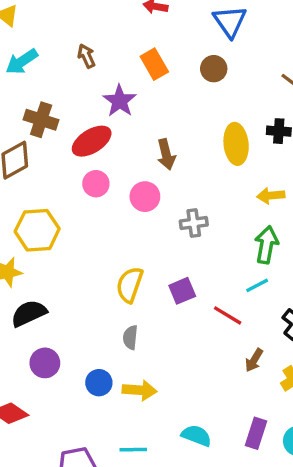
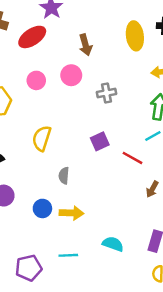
pink circle: (96, 184) -> (36, 80), moved
yellow semicircle: (130, 285) -> (42, 138), moved

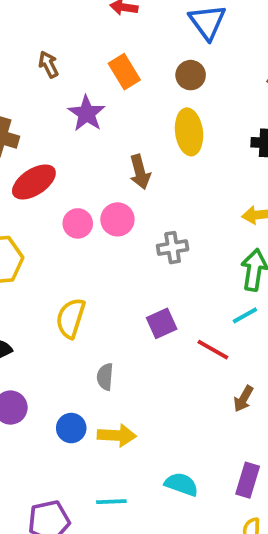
yellow ellipse: (135, 36) -> (189, 132), moved
red ellipse: (32, 37) -> (34, 182), moved
pink circle: (36, 80) -> (78, 223), moved

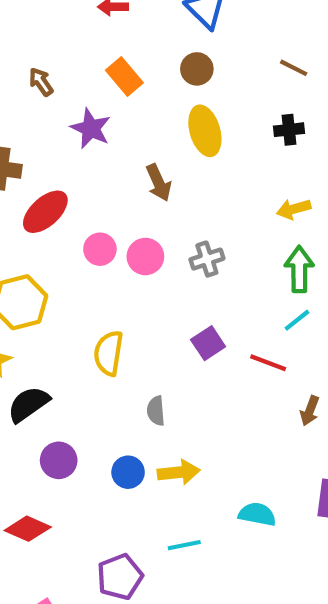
pink circle: (117, 219) -> (145, 256), moved

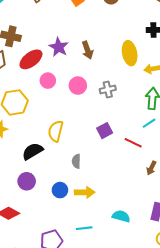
purple star: (91, 128) -> (59, 47), moved
yellow ellipse: (205, 131) -> (130, 53), moved
pink circle: (100, 249) -> (48, 81), moved
black semicircle: (28, 404) -> (33, 151), moved

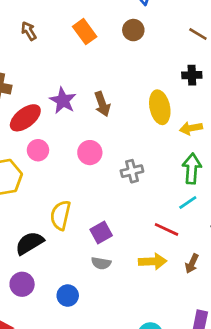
pink circle: (48, 81) -> (38, 150), moved
gray cross: (108, 89) -> (132, 171), moved
purple square: (105, 131) -> (101, 233), moved
gray semicircle: (76, 161) -> (101, 263), moved, turned -80
yellow arrow: (85, 192) -> (153, 261), moved

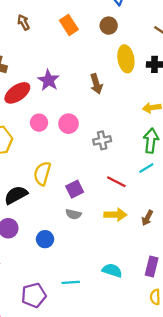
brown arrow: (102, 104) -> (96, 84), moved
yellow ellipse: (160, 107) -> (126, 59), moved
pink circle: (38, 150) -> (39, 123), moved
red line: (166, 229) -> (116, 182), moved

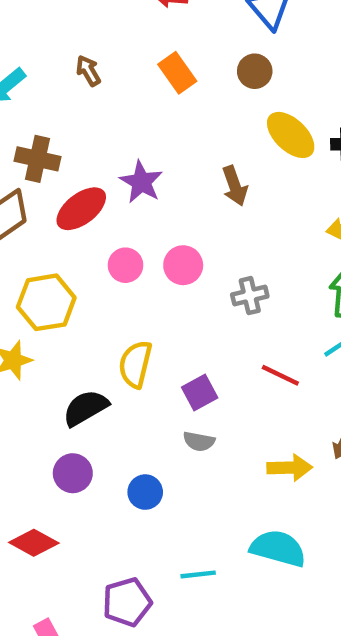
yellow ellipse: (126, 59) -> (291, 135), turned -35
yellow arrow: (115, 215) -> (290, 468), moved
cyan semicircle: (112, 270) -> (278, 548), size x1.4

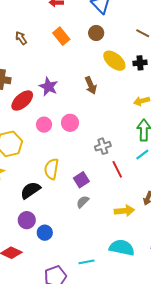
gray cross: (250, 296) -> (103, 146), moved
red line: (280, 375) -> (117, 169), turned 42
gray semicircle: (199, 441) -> (83, 202), turned 128
blue circle: (145, 492) -> (45, 233), moved

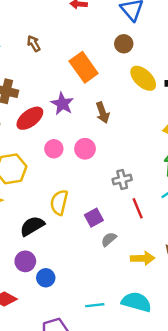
orange rectangle: (61, 36) -> (84, 67), moved, size x1.4
brown arrow: (91, 85) -> (103, 113), moved
gray semicircle: (83, 202) -> (109, 239), moved
cyan line: (86, 262) -> (95, 305), moved

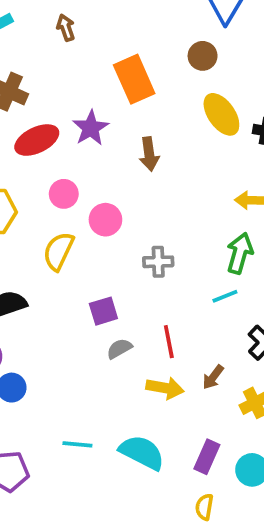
pink circle: (85, 149) -> (105, 220), moved
yellow semicircle: (59, 202) -> (58, 251), moved
red line: (138, 208) -> (169, 342), moved

